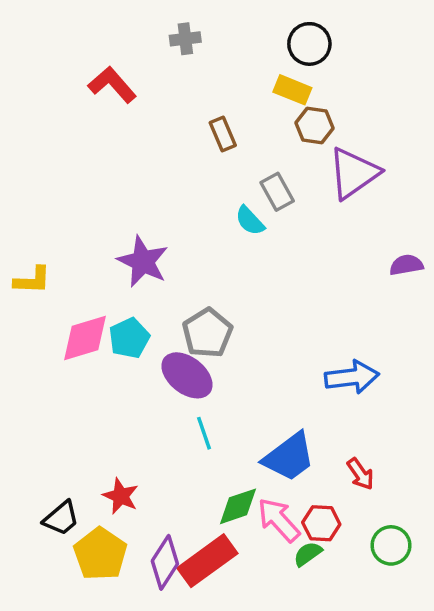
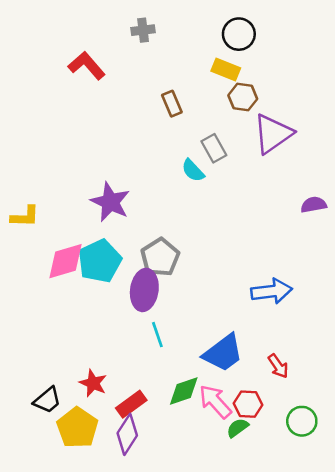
cyan pentagon: (129, 338) -> (100, 261), size x1.4
purple ellipse: (187, 375) -> (144, 290), turned 60
red rectangle: (207, 561) -> (131, 404), moved, size x0.7

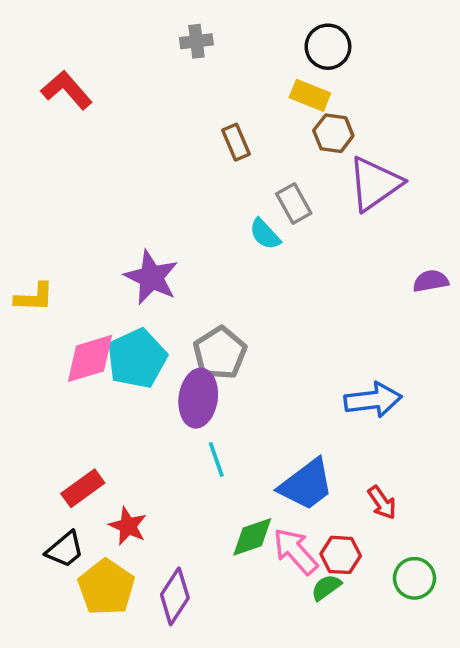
red L-shape: (87, 66) -> (67, 90), moved
red rectangle: (131, 404) -> (83, 488), moved

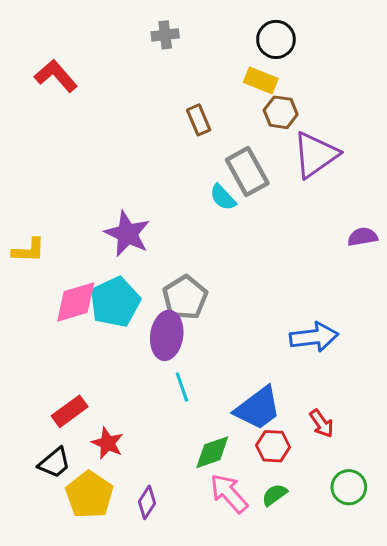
gray rectangle: (294, 203) -> (247, 171), size x1.4
pink arrow: (296, 551) -> (229, 493), moved
red hexagon: (341, 555) -> (273, 446), moved
purple diamond: (175, 596) -> (147, 502), size x0.7

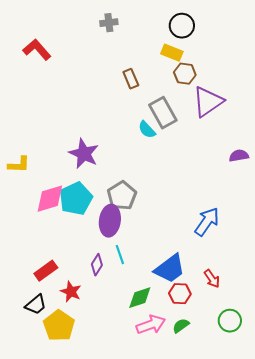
blue arrow: (314, 337) -> (207, 222), turned -48
pink arrow: (229, 493) -> (151, 325), turned 112
purple diamond: (147, 502) -> (97, 265), moved

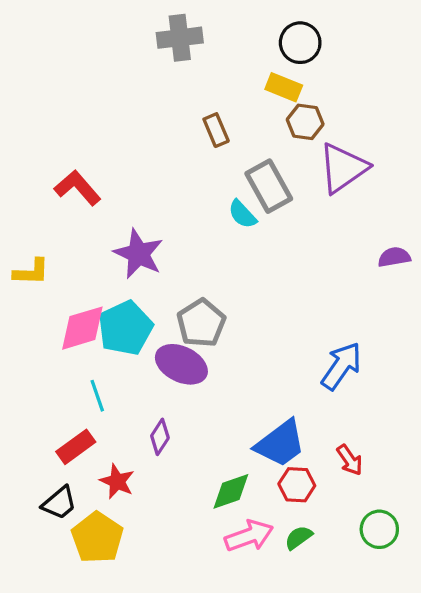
gray cross: (109, 23) -> (180, 38), size x1.5
red L-shape: (37, 50) -> (77, 188), moved
purple ellipse: (110, 221) -> (181, 364), turned -72
cyan line: (120, 255) -> (97, 396), moved

